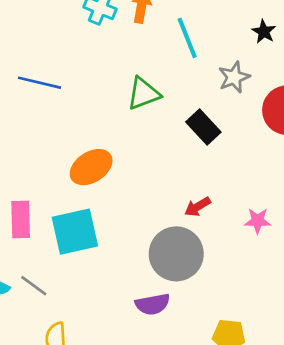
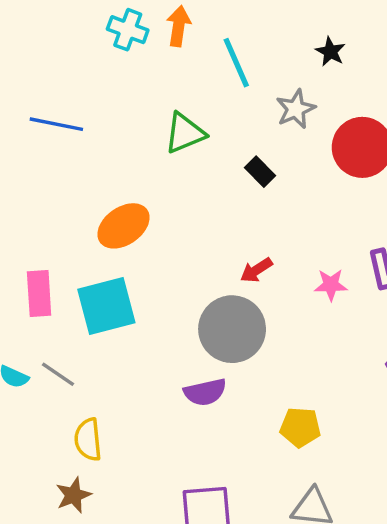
black rectangle: (203, 127) -> (260, 172), size x0.7

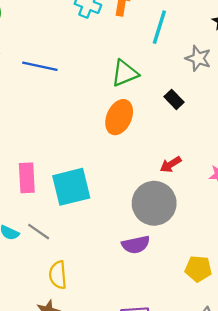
cyan line: (236, 63) -> (159, 27), turned 40
gray star: (296, 109) -> (198, 58), turned -30
orange ellipse: (124, 226) -> (119, 117), moved, turned -32

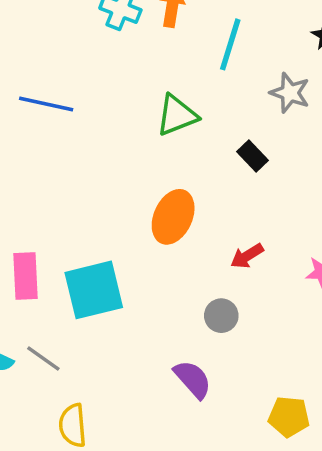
orange ellipse: (119, 117) -> (173, 217), moved
gray circle: (154, 203) -> (221, 316), size x0.5
purple semicircle: (136, 245) -> (193, 379), turned -120

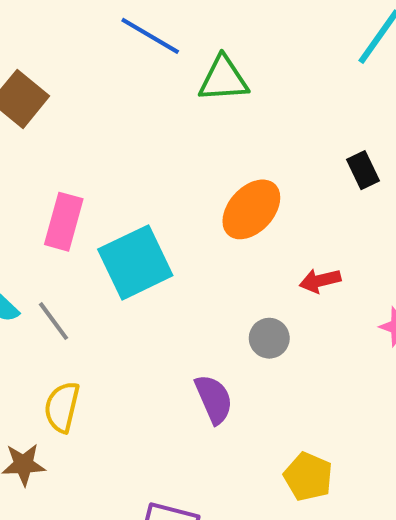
green triangle: (177, 115) -> (223, 79), moved
cyan square: (94, 290) -> (135, 262), turned -30

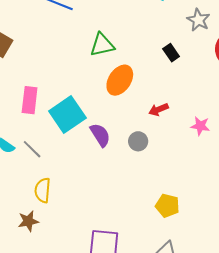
green triangle: (223, 79) -> (102, 45), moved
purple semicircle: (214, 399) -> (100, 135), moved

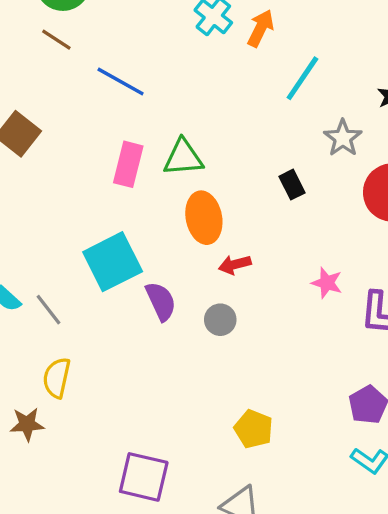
orange ellipse: (120, 80) -> (204, 218), turned -52
pink rectangle: (30, 100) -> (128, 164), moved
red arrow: (158, 110) -> (235, 265), moved
pink star: (200, 126) -> (327, 283), moved

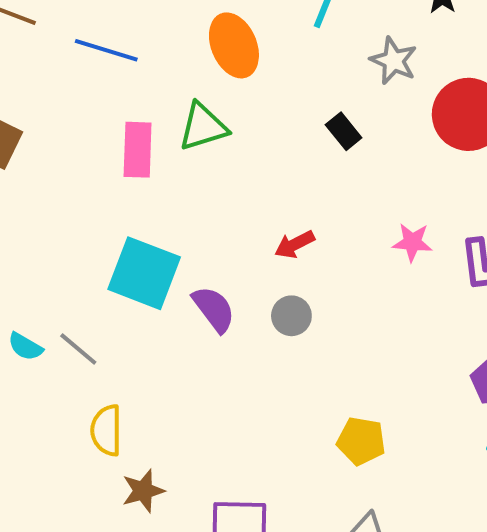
orange ellipse: (204, 218) -> (234, 45), moved
cyan square: (113, 262) -> (144, 273), turned -30
brown star: (27, 424) -> (143, 491), moved

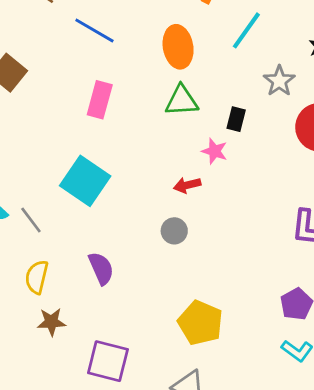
green triangle: (203, 127) -> (182, 101), moved
black rectangle: (344, 131) -> (236, 119), turned 40
pink star: (412, 242) -> (215, 151), moved
purple semicircle: (214, 309) -> (101, 268), moved
yellow pentagon: (361, 441) -> (200, 323), size x1.4

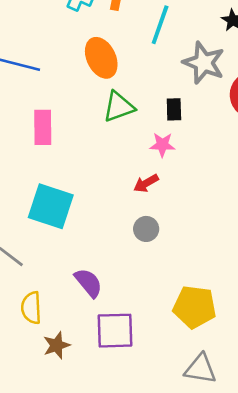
gray star: (279, 81) -> (204, 63), size x1.4
purple square: (108, 361) -> (115, 331), moved

